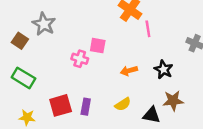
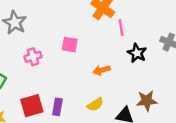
pink cross: (80, 59) -> (33, 57), moved, turned -35
black star: (164, 70) -> (137, 53), moved

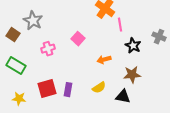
pink square: (70, 45) -> (78, 39), turned 32
brown star: (147, 101) -> (132, 75), moved

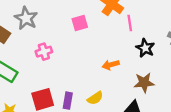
pink square: (78, 39) -> (80, 23), moved, turned 32
yellow semicircle: (99, 88) -> (95, 98), moved

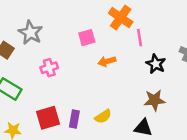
orange arrow: (111, 65) -> (107, 61), moved

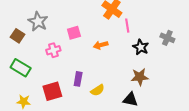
pink square: (87, 38) -> (74, 33), moved
purple rectangle: (74, 119) -> (78, 79), moved

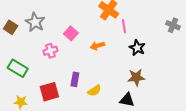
pink square: (74, 33) -> (71, 33), turned -32
brown square: (17, 36) -> (11, 27), moved
gray cross: (167, 38) -> (173, 25), moved

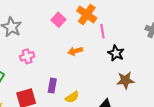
pink square: (71, 33) -> (58, 20), moved
brown star: (136, 77) -> (125, 80), moved

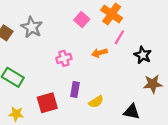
pink line: (102, 31) -> (119, 37), moved, turned 40
pink cross: (27, 56) -> (64, 58), moved

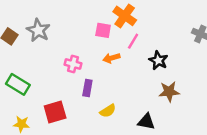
pink square: (82, 20) -> (103, 30), moved, turned -32
pink cross: (64, 58) -> (73, 64), turned 32
purple rectangle: (75, 89) -> (87, 88), moved

